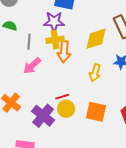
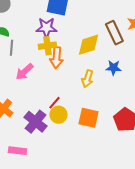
gray line: (29, 42) -> (11, 48), moved
red line: (62, 97) -> (54, 103), turned -32

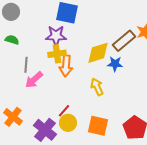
brown rectangle: (114, 33) -> (124, 41), turned 75
gray line: (11, 48) -> (26, 65), moved
blue star: (113, 68) -> (115, 64), moved
yellow arrow: (87, 79) -> (97, 87), turned 138

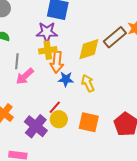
blue star: (115, 64) -> (66, 79), moved

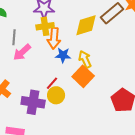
orange square: (89, 122) -> (83, 76), moved, turned 30
purple cross: (36, 126) -> (33, 102), turned -30

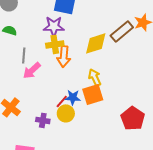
blue star: (63, 55) -> (73, 97), moved
orange square: (83, 76) -> (93, 94), turned 30
purple cross: (33, 102) -> (43, 120), size x0.6

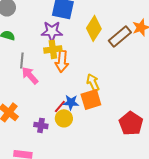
yellow diamond: (96, 43) -> (94, 28), moved, turned -40
pink arrow: (32, 70) -> (30, 75), turned 90

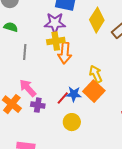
pink arrow: (30, 75) -> (28, 88), moved
orange square: (91, 99) -> (94, 91), turned -30
yellow circle: (64, 118) -> (72, 122), moved
purple cross: (41, 125) -> (38, 105), moved

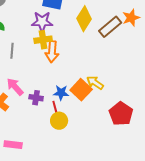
yellow arrow: (96, 74) -> (95, 83), moved, turned -30
red line: (63, 98) -> (55, 108), moved, turned -56
purple cross: (38, 105) -> (36, 98), moved

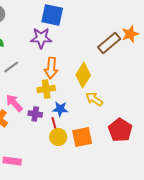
yellow diamond: (84, 19) -> (83, 75), moved
yellow cross: (43, 40) -> (46, 89), moved
gray line: (12, 51) -> (11, 67), turned 49
orange square: (81, 90) -> (82, 137), moved, turned 35

